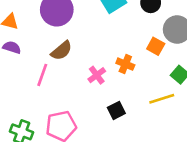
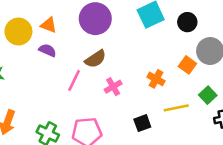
pink cross: (97, 75) -> (113, 87), moved
yellow line: (162, 99) -> (176, 108), moved

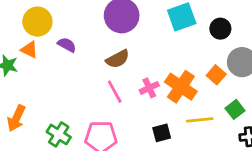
orange triangle: (49, 25) -> (29, 50), moved
orange cross: (156, 79) -> (181, 87), size x1.6
pink line: (74, 80) -> (115, 92), moved, turned -60
pink cross: (113, 87) -> (149, 88), moved

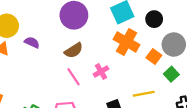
orange cross: (181, 87) -> (126, 42), moved
green square: (235, 109) -> (171, 74), moved

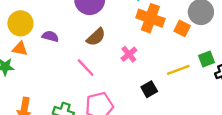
green square: (171, 74) -> (206, 59), moved, turned 32
pink line: (73, 77) -> (86, 68), moved

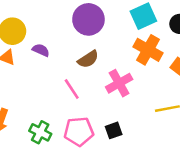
pink cross: (129, 54) -> (119, 83), size x1.5
black square: (149, 89) -> (114, 130), moved

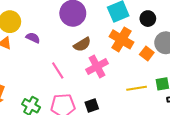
brown semicircle: (88, 59) -> (82, 44), moved

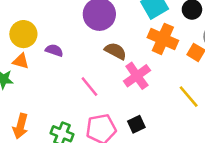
brown semicircle: (82, 44) -> (116, 51), turned -114
yellow line: (137, 88) -> (189, 97), turned 66

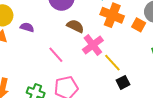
yellow line: (189, 97) -> (112, 63), moved
black square: (136, 124) -> (123, 82), moved

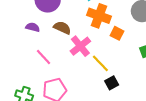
orange square: (139, 25) -> (117, 33), moved
purple semicircle: (27, 27) -> (33, 27), moved

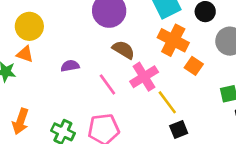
purple semicircle: (33, 27) -> (70, 66), moved, turned -32
pink line: (43, 57) -> (107, 84), moved

